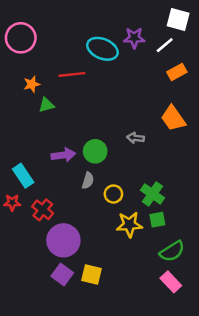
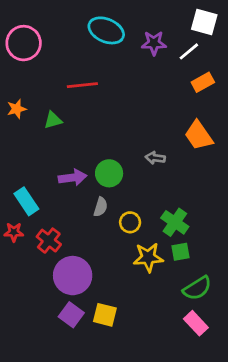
cyan ellipse: (102, 49) -> (106, 30), moved
orange star: (32, 84) -> (17, 109), moved

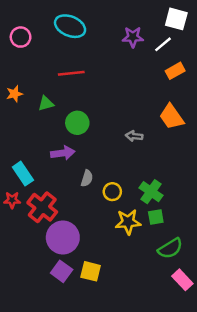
cyan ellipse: (106, 30) -> (70, 26), moved
pink circle: (24, 43) -> (21, 37), size x0.7
green circle: (109, 173) -> (77, 123), moved
red cross: (49, 241) -> (42, 207), size x1.4
pink rectangle: (196, 323) -> (182, 280), moved

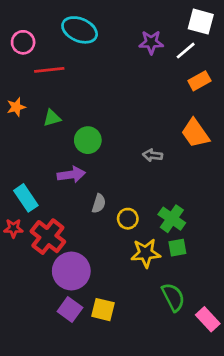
red line: (71, 73) -> (49, 70), moved
green semicircle: (170, 248) -> (173, 297), moved, turned -85

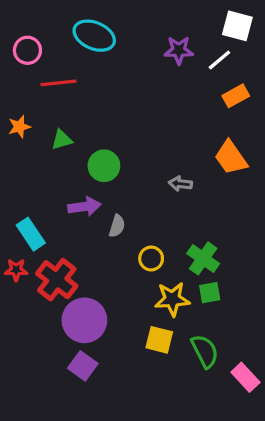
gray semicircle: (99, 203) -> (117, 226), moved
yellow square: (103, 310) -> (159, 340), moved

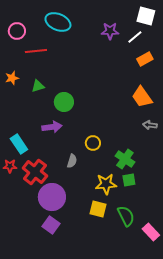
gray arrow: (180, 184) -> (150, 125), moved
gray semicircle: (117, 226) -> (72, 161), moved
yellow circle: (151, 258) -> (93, 143), moved

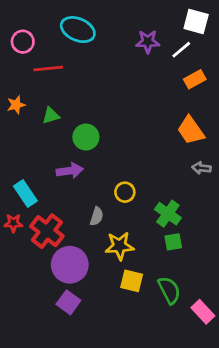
yellow star: (106, 184) -> (119, 246), moved

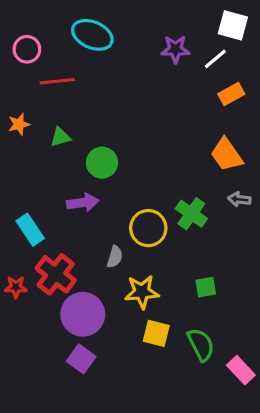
yellow circle: (125, 192) -> (148, 228), size x1.5
green cross: (168, 214) -> (191, 214), moved
red star: (13, 223) -> (16, 287), moved

